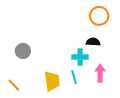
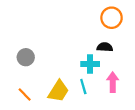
yellow trapezoid: (52, 81) -> (58, 91), turned 40
orange line: (14, 85) -> (25, 94), moved

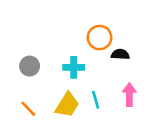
orange circle: (112, 18) -> (100, 38), moved
cyan cross: (90, 64) -> (74, 67), moved

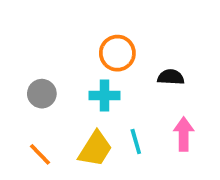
orange circle: (100, 38) -> (117, 53), moved

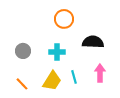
orange circle: (117, 53) -> (64, 19), moved
black semicircle: (171, 77) -> (93, 42), size x1.5

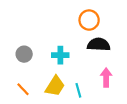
orange circle: (64, 19) -> (89, 20), moved
cyan line: (74, 77) -> (78, 90), moved

